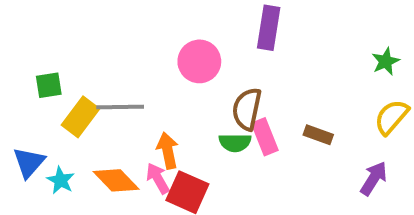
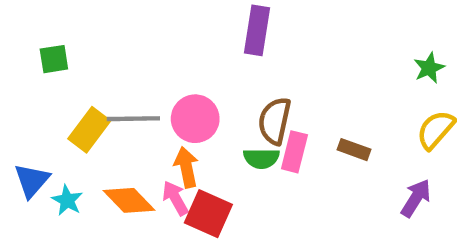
purple rectangle: (269, 28) -> (257, 30), moved
pink circle: (199, 61) -> (195, 119), moved
green square: (49, 85) -> (54, 59), moved
pink rectangle: (265, 137) -> (294, 152), turned 36

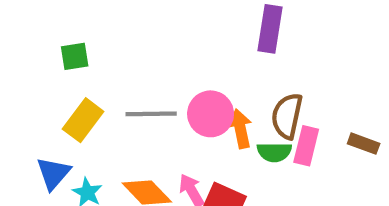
yellow rectangle: (89, 130) -> (83, 120), moved
orange arrow: (186, 167) -> (240, 129), moved

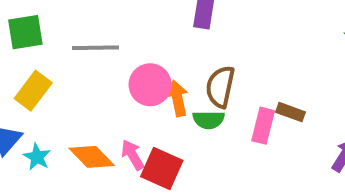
green square: (75, 56) -> (25, 32), size x1.4
gray line: (151, 114) -> (96, 48), moved
pink rectangle: (306, 146) -> (263, 126), moved

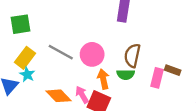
gray line: (96, 48) -> (61, 52), moved, turned 30
orange arrow: (177, 98) -> (103, 79), moved
cyan star: (37, 157) -> (27, 75), moved

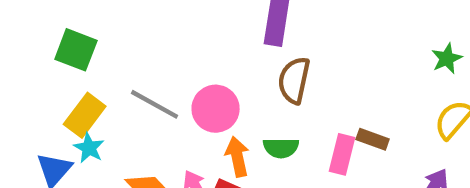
green square: (21, 24) -> (76, 50), turned 30
brown semicircle: (132, 56) -> (294, 80), moved

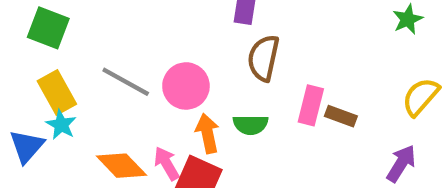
green star: (447, 58) -> (408, 19), moved
yellow rectangle: (85, 115) -> (57, 92), turned -66
pink rectangle: (342, 154) -> (311, 105), moved

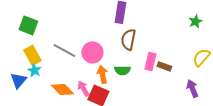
purple arrow: (401, 163) -> (192, 88), turned -54

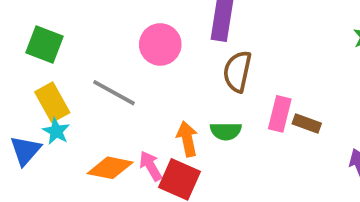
pink circle: (92, 52) -> (160, 44), moved
orange diamond: (62, 89) -> (110, 168), turned -35

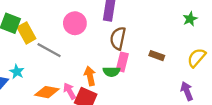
yellow rectangle: (52, 102) -> (26, 33), moved
pink rectangle: (280, 114) -> (122, 62), moved
brown rectangle: (307, 123) -> (157, 56), moved

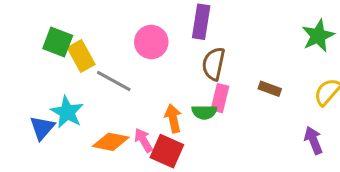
green star: (190, 19) -> (318, 36), size x1.5
cyan star: (17, 72) -> (67, 112), size x1.5

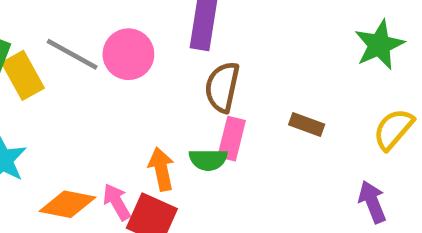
gray line: (114, 81) -> (72, 54), moved

